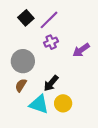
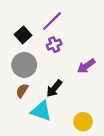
black square: (26, 18) -> (23, 35), moved
purple arrow: (81, 50) -> (86, 66), moved
yellow circle: (63, 103) -> (83, 122), moved

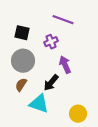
purple line: (52, 21) -> (63, 20), moved, turned 65
black square: (23, 35) -> (22, 33), turned -35
purple arrow: (86, 66) -> (65, 65), moved, turned 102

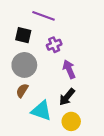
purple line: (63, 20) -> (43, 16), moved
black arrow: (51, 83) -> (67, 97), moved
yellow circle: (78, 114) -> (71, 121), moved

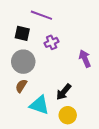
purple arrow: (69, 69) -> (85, 59), moved

